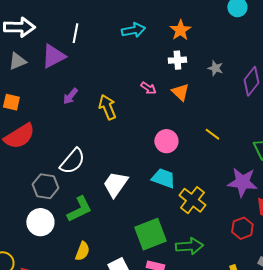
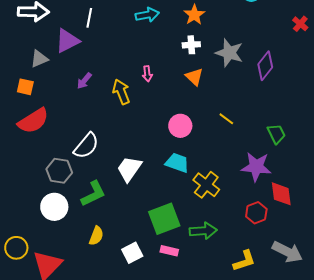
gray triangle: (17, 61) -> (39, 59), moved
gray star: (215, 68) -> (229, 53), size x1.8
pink arrow: (148, 88) -> (147, 74), moved, turned 49

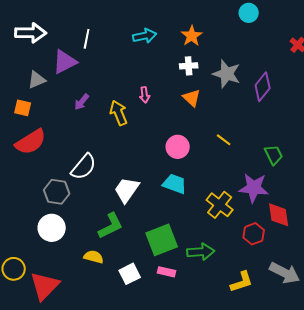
yellow cross: (206, 185) -> (220, 205), moved
green L-shape: (93, 194) -> (111, 226), moved
yellow semicircle: (96, 236) -> (94, 257), turned -96

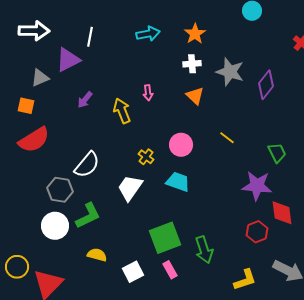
yellow cross: (220, 205) -> (146, 157), moved, size x0.6
green L-shape: (111, 226) -> (88, 216), moved
green arrow: (201, 252) -> (204, 250), turned 76
pink rectangle: (167, 272) -> (170, 270), turned 48

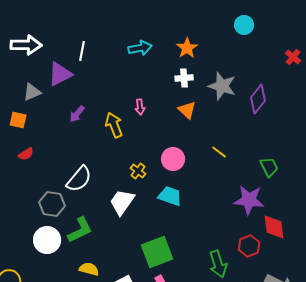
red semicircle: (34, 140) -> (26, 154), size x0.5
green arrow: (204, 250) -> (218, 264), moved

